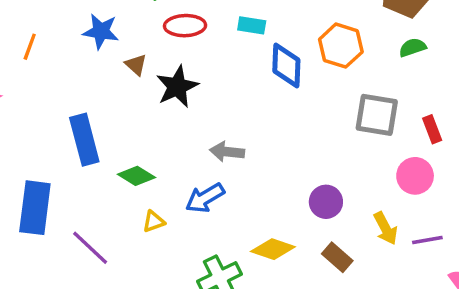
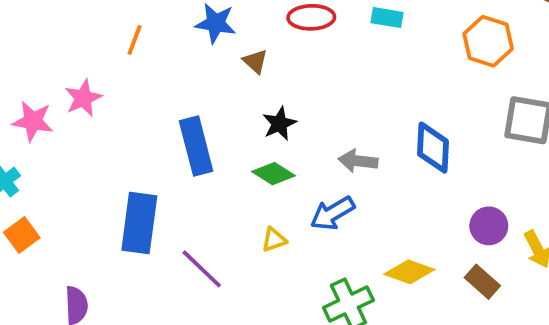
blue diamond: (286, 66) -> (433, 148), moved
black star: (177, 87) -> (279, 124), moved, size x0.7
green diamond: (136, 176) -> (273, 174), moved
purple circle: (326, 202) -> (489, 226), moved

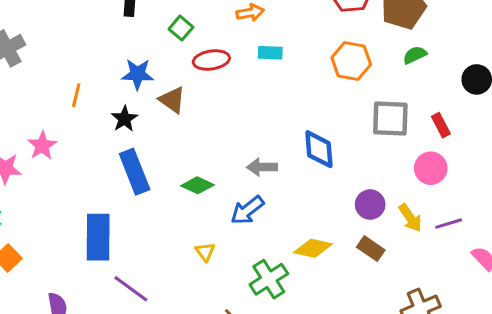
brown triangle: (255, 61) -> (172, 100), size x1.4
black star: (279, 124) -> (124, 119), moved
yellow triangle: (274, 240) -> (205, 252), moved, turned -40
purple line: (202, 269) -> (131, 289), moved

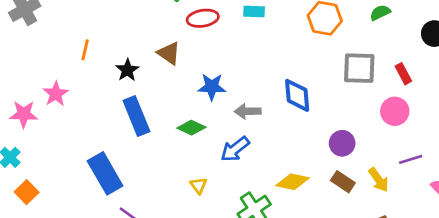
blue star: (138, 74) -> (212, 87), moved
yellow arrow: (410, 218) -> (379, 180), moved
blue rectangle: (98, 237) -> (105, 173), turned -30

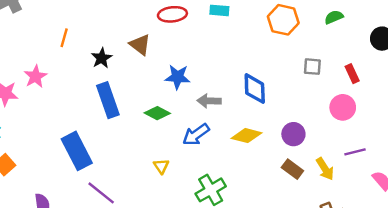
gray square: (359, 68) -> (312, 67), size x0.6
yellow diamond: (292, 182) -> (247, 136), moved

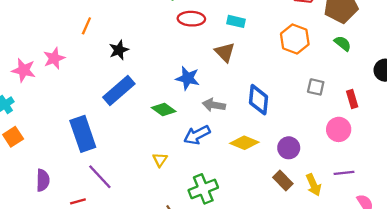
green semicircle: (334, 17) -> (343, 43), turned 54
brown triangle: (140, 45) -> (225, 52), moved
blue rectangle: (108, 100) -> (119, 90), turned 60

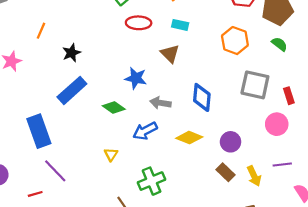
gray square: (316, 87) -> (255, 85), size x1.8

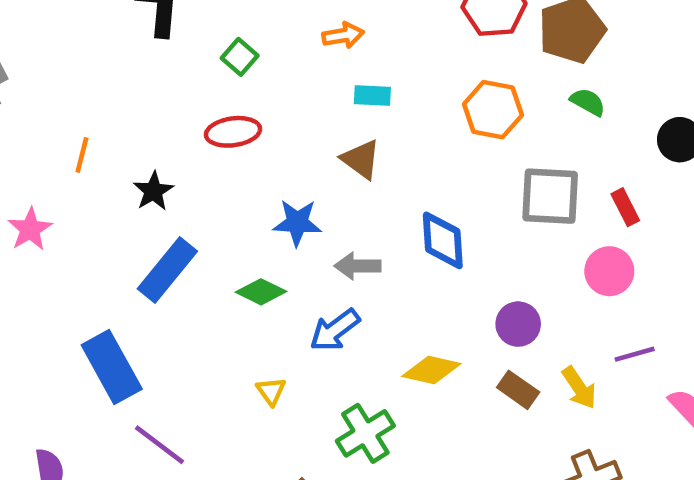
red ellipse: (139, 23) -> (233, 132), moved
yellow diamond: (189, 138) -> (431, 370), moved

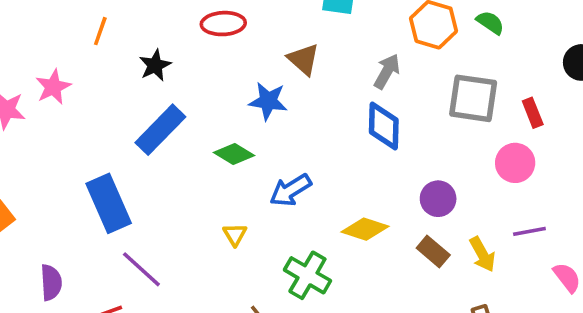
green semicircle: (588, 102) -> (490, 22), moved
brown triangle: (361, 159) -> (303, 59), moved
gray arrow: (358, 266) -> (387, 71), moved, turned 114
green cross: (365, 433) -> (307, 275), turned -33

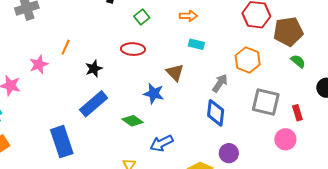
green semicircle: (490, 22) -> (298, 61), moved
pink star: (53, 87) -> (39, 64), moved
purple circle: (438, 199) -> (229, 153), moved

